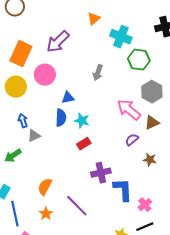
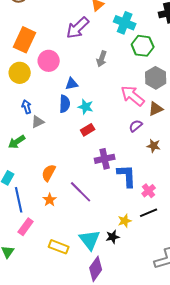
purple arrow: (58, 42) -> (78, 28), moved

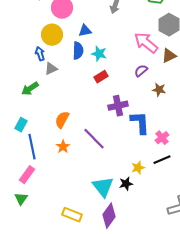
yellow circle: (20, 73) -> (52, 35), moved
purple semicircle: (136, 126) -> (141, 71), moved
brown star: (154, 146) -> (159, 90), moved
pink rectangle: (26, 227) -> (27, 175), moved
yellow rectangle: (59, 247) -> (72, 215), moved

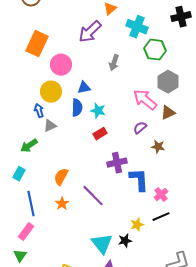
cyan rectangle: (21, 125) -> (19, 174), moved

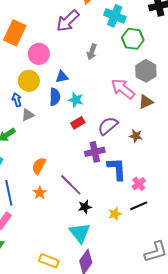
purple semicircle: (140, 128) -> (108, 126), moved, size x1.5
black star: (125, 241) -> (85, 207), moved

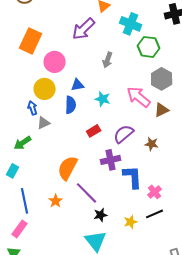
cyan star: (76, 100) -> (103, 99), moved
orange semicircle: (39, 166) -> (68, 168), moved, size x1.4

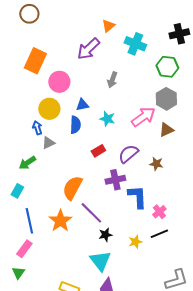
green hexagon: (149, 47) -> (167, 67), moved
pink arrow: (139, 97) -> (143, 117), turned 105
orange star: (56, 201) -> (60, 221), size x1.6

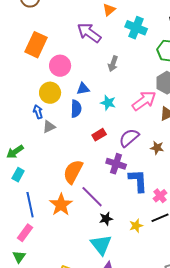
purple arrow: (88, 49) -> (89, 33), turned 80
green arrow: (27, 163) -> (15, 152), moved
purple cross: (115, 180) -> (116, 164), turned 30

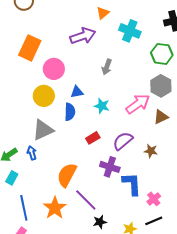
purple arrow: (89, 33) -> (83, 36), turned 125
blue arrow: (38, 112) -> (32, 153), moved
gray triangle: (49, 127) -> (43, 130), size x1.6

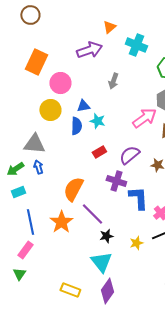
cyan star: (102, 106) -> (97, 121), moved
gray triangle: (43, 130) -> (34, 144), moved, turned 30
cyan rectangle: (12, 178) -> (18, 192), turned 40

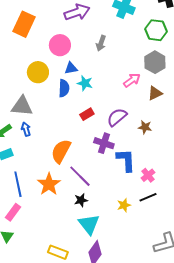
pink circle: (60, 83) -> (60, 45), moved
pink arrow: (144, 118) -> (132, 80), size x0.7
black star: (106, 236) -> (81, 200), moved

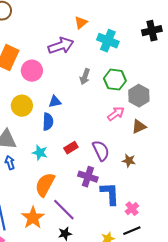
green hexagon: (156, 30) -> (115, 80), moved
pink circle: (60, 45) -> (32, 71), moved
cyan star: (85, 83) -> (40, 153), moved
purple semicircle: (117, 117) -> (101, 151), turned 105

